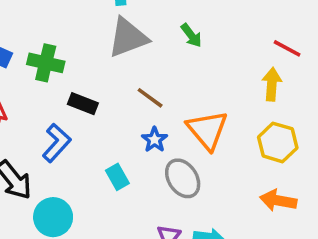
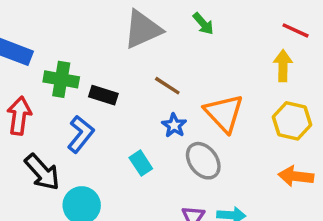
green cross: (46, 63) -> (61, 79), moved

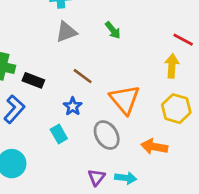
gray triangle: (143, 29) -> (66, 32), size x0.7
blue star: (174, 125) -> (73, 106), moved
orange arrow: (296, 176) -> (154, 147), moved

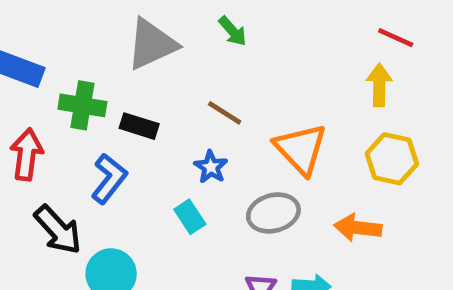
green arrow: (113, 30) -> (233, 31), moved
gray triangle: (66, 32) -> (152, 44), moved, size x1.4
gray ellipse: (107, 135) -> (273, 213), turned -68

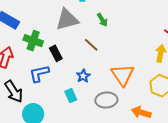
brown line: (225, 113) -> (91, 45), moved
black rectangle: (139, 126) -> (56, 53), turned 35
blue L-shape: (109, 179) -> (39, 74), turned -150

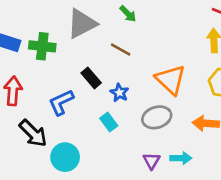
green cross: (33, 41) -> (42, 46), moved
black rectangle: (56, 53) -> (91, 78), moved

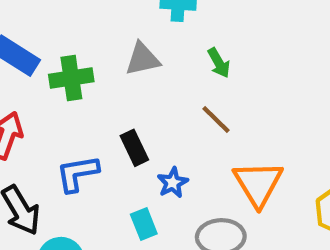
gray triangle: (82, 24) -> (143, 59), size x0.7
green cross: (42, 46) -> (71, 78), turned -30
brown line: (121, 50) -> (216, 120), moved

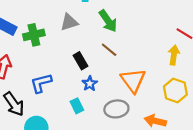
green arrow: (219, 63) -> (108, 21), size x1.5
black rectangle: (134, 148) -> (80, 61), moved

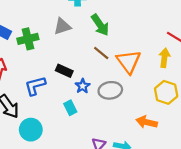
black rectangle: (80, 61) -> (64, 71), moved, turned -35
orange triangle: (133, 80) -> (129, 62), moved
gray ellipse: (116, 109) -> (110, 90), moved

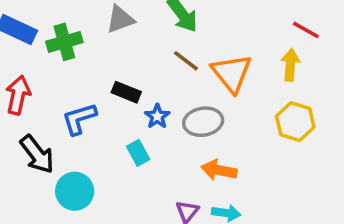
orange arrow: (147, 122) -> (219, 170), moved

